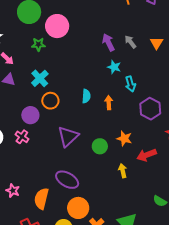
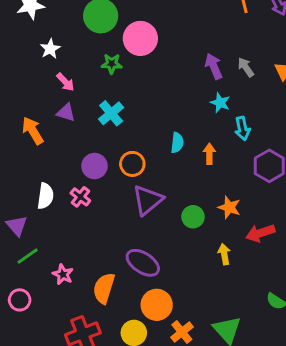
orange circle: (50, 101) -> (132, 164), moved

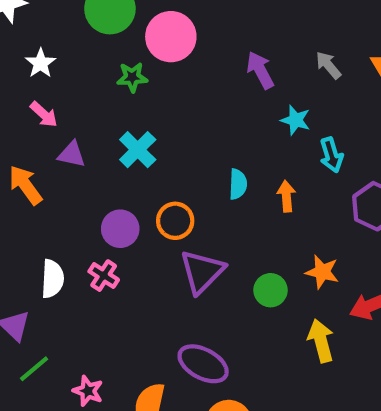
purple arrow: (214, 66) -> (260, 70), moved
pink arrow: (65, 82) -> (44, 114), moved
yellow arrow: (224, 254) -> (321, 341), size x1.4

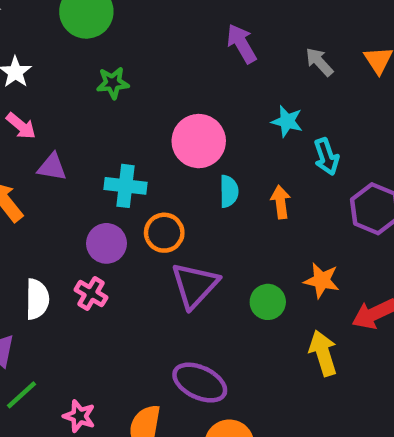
pink circle: (171, 37) -> (199, 141), moved
purple arrow: (260, 70) -> (241, 44), moved
cyan cross: (138, 150) -> (125, 186), moved, turned -36

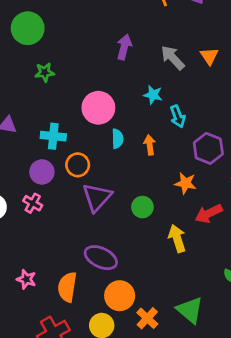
purple arrow: (241, 44) -> (124, 47), turned 45
gray arrow: (319, 62) -> (173, 58), size x1.4
orange star: (322, 280) -> (185, 183), moved

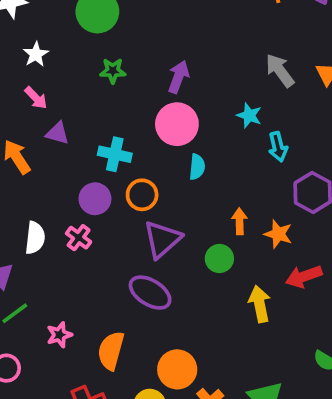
purple arrow: (124, 47) -> (178, 77), moved
orange arrow: (150, 145) -> (240, 221), moved
purple ellipse: (101, 258) -> (150, 293), moved
pink star: (26, 279) -> (59, 335), turned 30

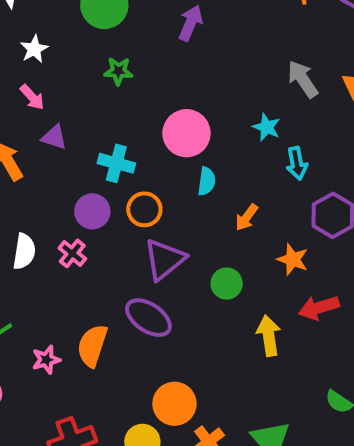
purple arrow: (178, 77) -> (191, 23), moved
orange arrow: (240, 221) -> (247, 217), moved, turned -145
orange semicircle: (111, 351) -> (92, 346), moved

